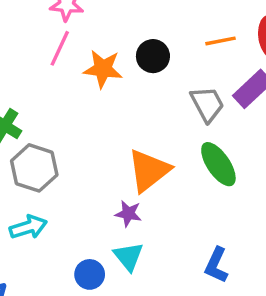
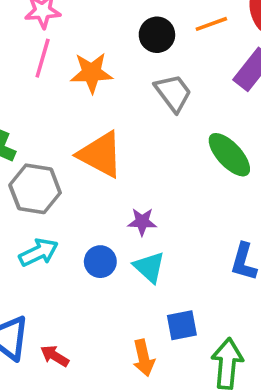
black circle: (153, 56) -> (157, 35), moved
gray trapezoid: (207, 104) -> (173, 93), moved
orange triangle: (149, 170) -> (100, 154), moved, turned -45
blue circle: (90, 274) -> (100, 262), moved

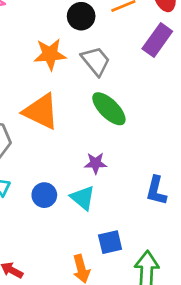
orange star: (92, 73) -> (50, 54), moved
green ellipse: (229, 155) -> (109, 109), moved
purple star: (142, 222) -> (96, 163), moved

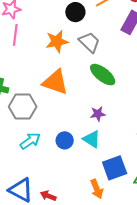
blue square: (110, 242) -> (115, 168), size x1.4

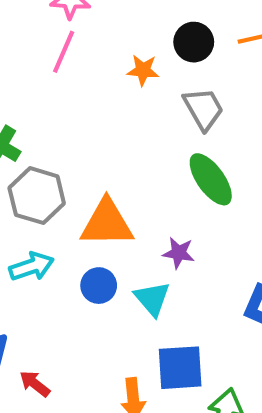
orange star: (57, 41) -> (143, 70), moved, size x0.7
orange triangle: (55, 82) -> (107, 223), moved, turned -36

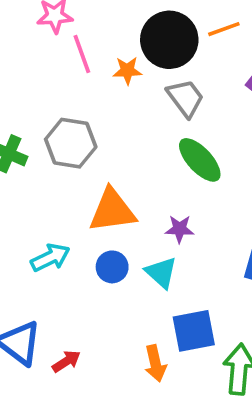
black circle: (194, 42) -> (169, 40), size x1.6
pink line: (64, 52) -> (82, 54), moved, turned -36
gray hexagon: (37, 196) -> (71, 143), moved
red arrow: (35, 384) -> (66, 361), turned 116

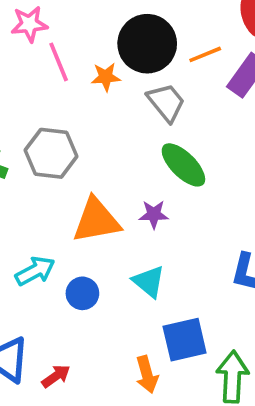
orange line: (224, 29) -> (205, 54), moved
purple star: (180, 229) -> (154, 214), moved
blue circle: (112, 267) -> (82, 293), moved

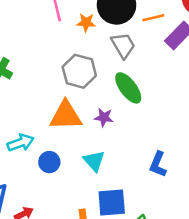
gray hexagon: (51, 153) -> (79, 71), moved

